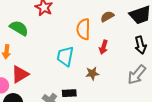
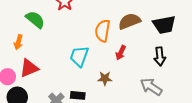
brown semicircle: (107, 17) -> (129, 21), size x1.5
gray arrow: (137, 75) -> (151, 87), turned 75

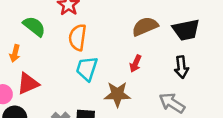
orange semicircle: (103, 31) -> (78, 37), moved
brown star: (105, 78) -> (117, 94), size x1.5

